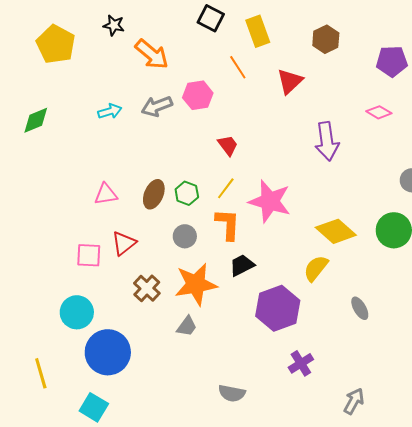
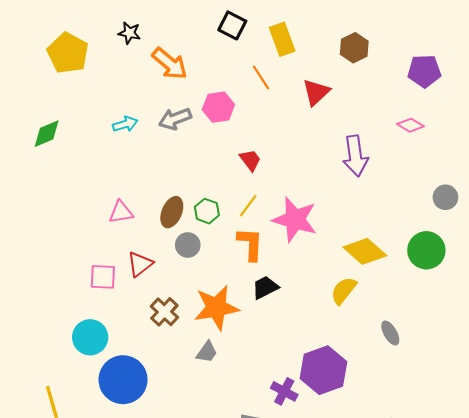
gray circle: (185, 236) -> (188, 245), moved
purple hexagon: (278, 308) -> (323, 370), moved
purple cross: (301, 363) -> (284, 391), moved, turned -30

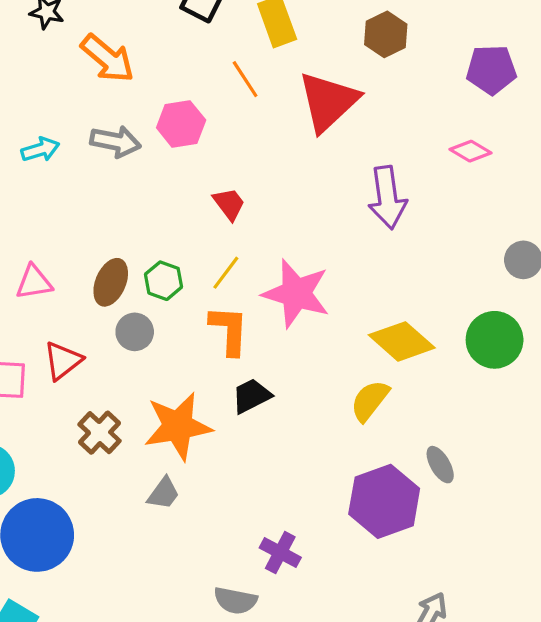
red triangle: (316, 92) -> (328, 102), size x1.5
gray arrow: (175, 119) -> (116, 142), turned -148
purple hexagon: (323, 370) -> (384, 501), moved

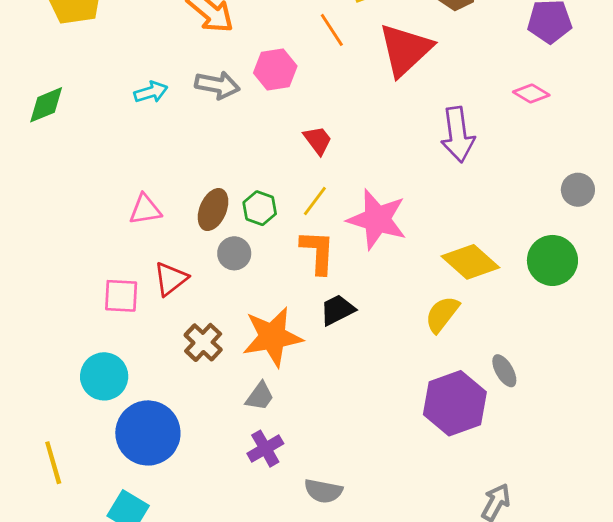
purple cross: (280, 553) -> (265, 449), moved, turned 32

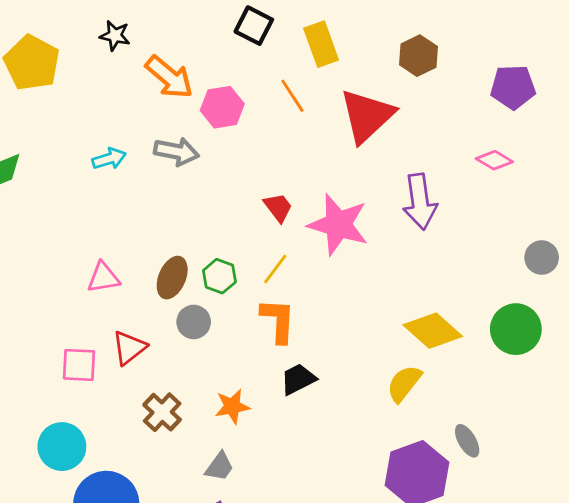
pink hexagon: (275, 70) -> (222, 107), moved
pink star: (377, 219) -> (338, 225), moved
orange star: (272, 337) -> (232, 406), size x0.6

